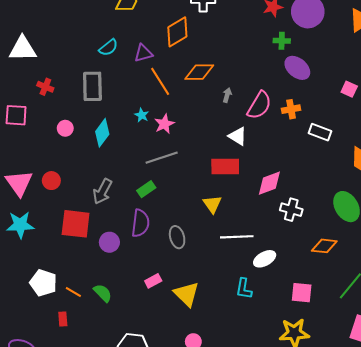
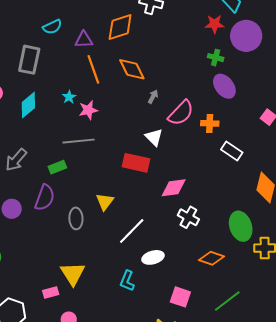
orange diamond: (199, 72) -> (132, 69), turned 52
yellow triangle: (212, 204) -> (105, 202), moved
white line: (237, 237) -> (132, 231), turned -56
pink rectangle: (153, 281) -> (51, 293), moved

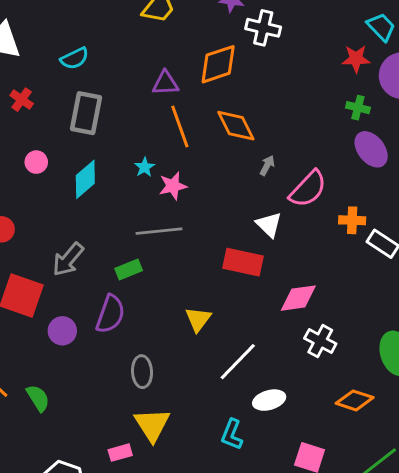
cyan semicircle: (52, 27) -> (75, 58), moved
orange cross: (210, 123) -> (352, 220), moved
gray ellipse: (76, 218) -> (142, 372), moved

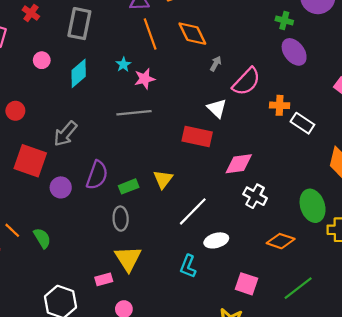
green rectangle: (129, 270) -> (129, 186), moved

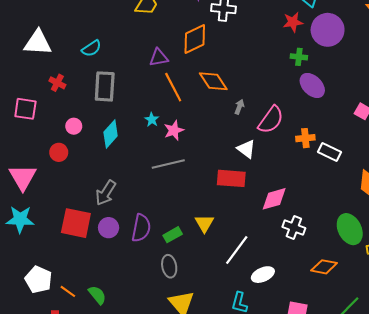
red circle: (15, 111) -> (59, 152), moved
purple circle: (61, 187) -> (109, 228), moved

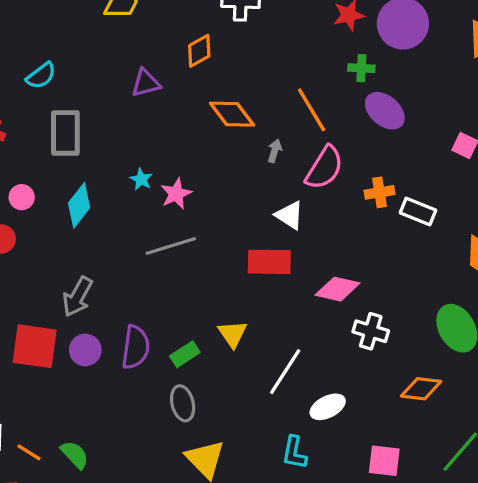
orange diamond: (195, 39) -> (199, 51), size x0.7
orange line: (173, 87) -> (312, 110), moved
pink diamond: (274, 199) -> (338, 289), turned 32

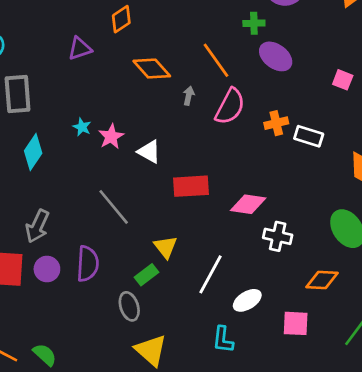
white triangle: (290, 215) -> (149, 152), moved
gray line: (171, 246) -> (114, 207), moved, turned 72
green rectangle: (185, 354) -> (146, 275), moved
pink square: (384, 461) -> (296, 323), moved

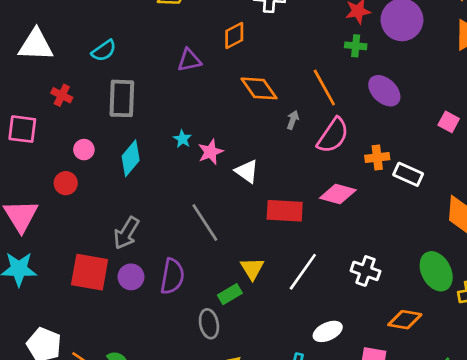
green cross: (254, 23) -> (356, 46), moved
pink diamond: (248, 204) -> (338, 194), moved
white line: (210, 274) -> (303, 272), moved

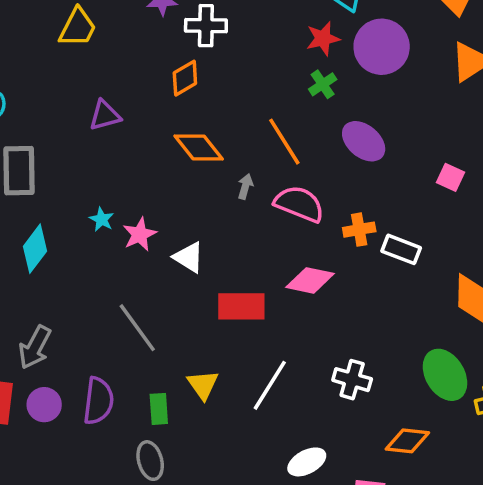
orange diamond: (234, 35) -> (185, 78), moved
green cross: (356, 46) -> (323, 84), turned -36
pink semicircle: (333, 135) -> (299, 204), turned -99
green rectangle: (230, 294) -> (159, 409), moved, turned -60

